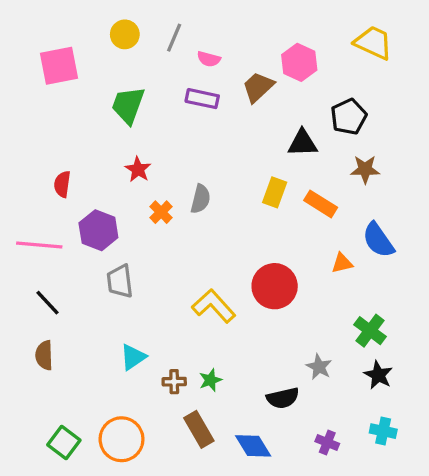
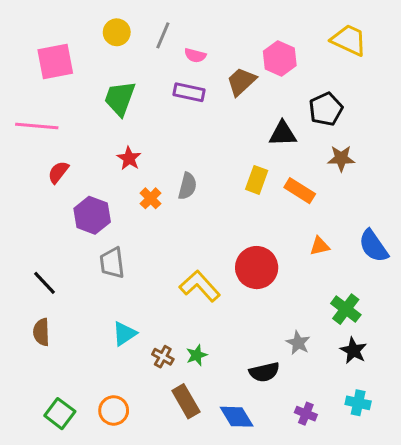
red semicircle: (62, 184) -> (58, 172), turned 30
blue semicircle: (378, 240) -> (373, 246), moved
pink line: (39, 245) -> (37, 126), moved
brown cross: (174, 382) -> (163, 357), turned 30
orange circle: (122, 439) -> (114, 410), size x0.7

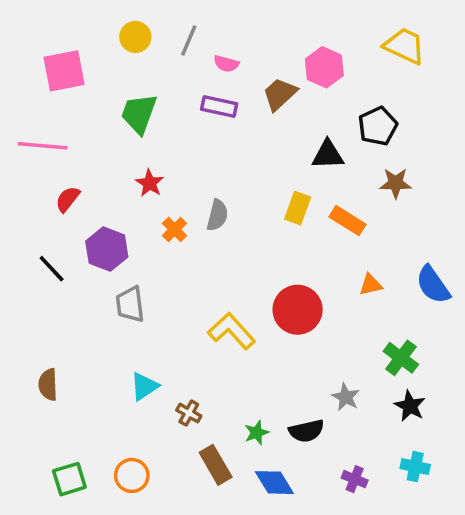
black line: (44, 283) -> (52, 269), moved
green star: (197, 355) -> (257, 433), moved
green square: (60, 414) -> (69, 479), turned 36

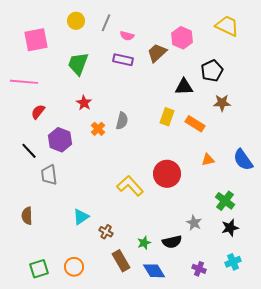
gray trapezoid: (130, 304) -> (49, 175), moved
black star: (410, 406) -> (230, 228), turned 30
cyan cross: (415, 467) -> (233, 262), turned -35

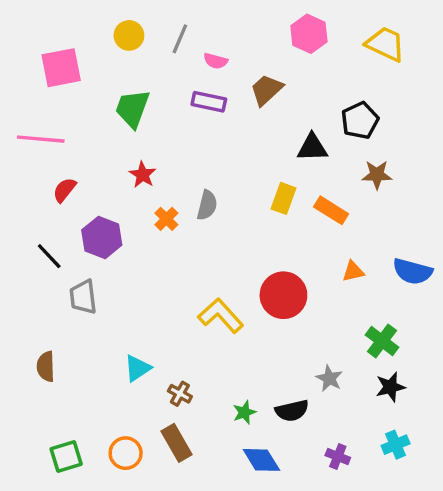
pink hexagon: (182, 38) -> (309, 34), moved
blue semicircle: (243, 160) -> (413, 271), turned -40
brown rectangle: (121, 261) -> (177, 443), moved

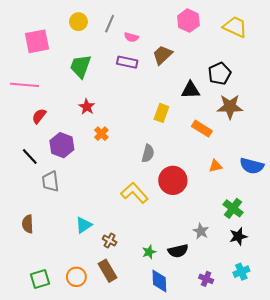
brown star: (377, 175) -> (230, 107), size x1.4
yellow rectangle: (283, 198) -> (161, 113), moved
gray semicircle: (207, 205) -> (148, 153), moved
blue diamond: (261, 460) -> (159, 281), turned 30

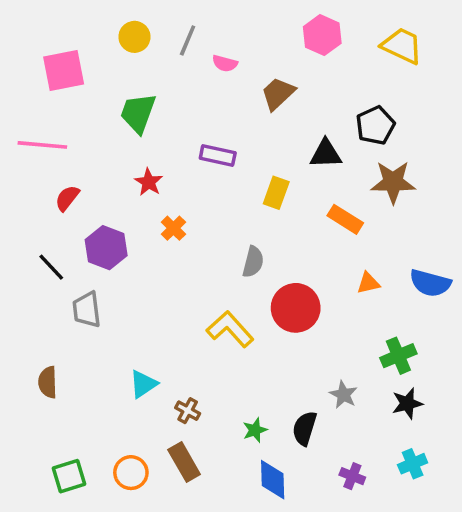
purple rectangle: (127, 62) -> (218, 156), moved
green cross: (233, 208) -> (398, 356), turned 30
black semicircle: (178, 251) -> (305, 428), turned 120

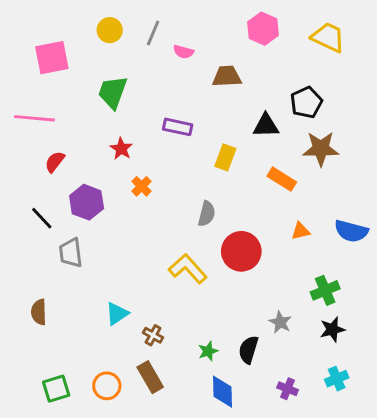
brown trapezoid: (278, 94) -> (227, 76), turned 40

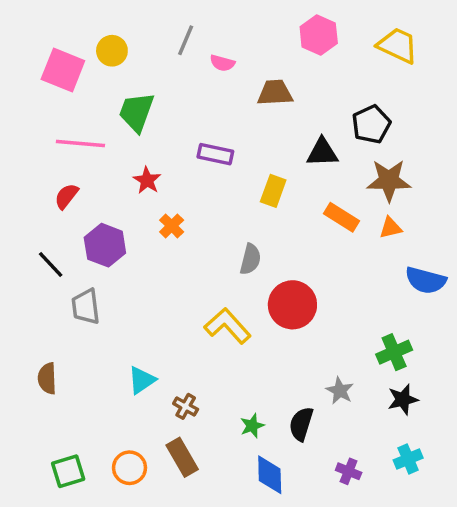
yellow circle: (110, 30) -> (112, 51), moved
pink square: (52, 58) -> (63, 70), turned 33
pink line: (35, 118) -> (80, 144), moved
orange triangle: (301, 231) -> (391, 228), moved

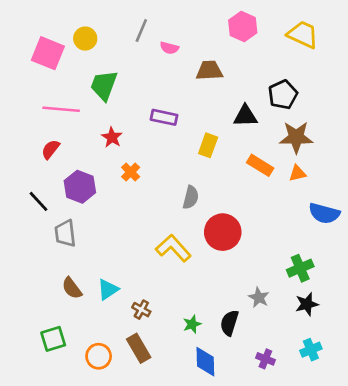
brown semicircle: (47, 378) -> (72, 288), moved, turned -35
green square: (68, 471) -> (53, 339), moved

